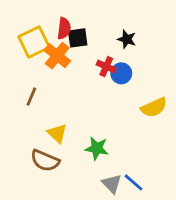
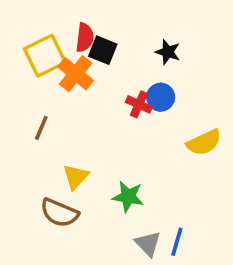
black square: (78, 38) -> (103, 50), turned 30
red cross: (106, 67) -> (139, 104), moved
yellow triangle: (57, 133) -> (76, 177), turned 30
blue line: (134, 182) -> (177, 242), turned 65

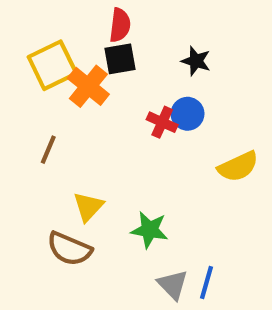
red semicircle: (85, 38) -> (120, 25), moved
black square: (103, 50) -> (120, 59), turned -32

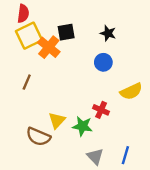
red semicircle: (120, 25) -> (23, 13), moved
red cross: (162, 122) -> (101, 110), moved
yellow triangle: (88, 207) -> (57, 120), moved
blue line: (206, 283) -> (125, 155), moved

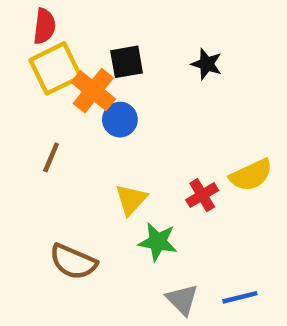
blue circle: (103, 62) -> (120, 120), moved
red cross: (101, 110) -> (202, 195), moved, turned 35
yellow triangle: (57, 120) -> (131, 200), moved
blue line: (125, 155) -> (240, 297), turned 60

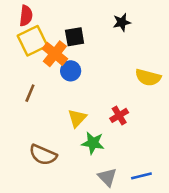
black star: (207, 64) -> (122, 22), moved, turned -30
yellow semicircle: (251, 175) -> (148, 77), moved, turned 40

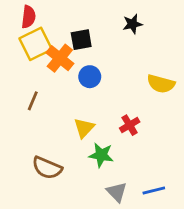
blue circle: (71, 71) -> (90, 77), moved

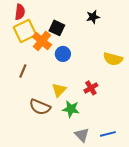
black square: (81, 40) -> (57, 28), turned 35
brown semicircle: (47, 168) -> (40, 107), moved

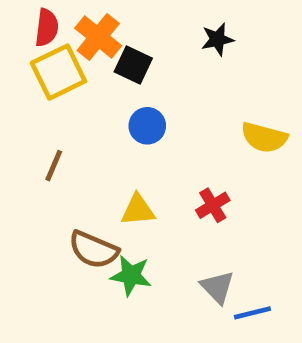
orange cross: (42, 41) -> (98, 37), moved
yellow triangle: (59, 90) -> (138, 210), turned 42
green star: (71, 109) -> (131, 275), moved
gray triangle: (82, 135) -> (217, 287), moved

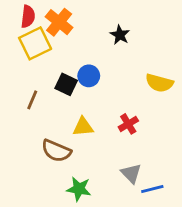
black star: (217, 39) -> (120, 35), moved, turned -30
black square: (133, 65) -> (66, 84), moved
green star: (131, 275) -> (79, 189), moved

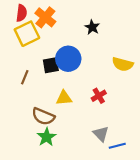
blue circle: (89, 76) -> (68, 59), size x1.5
black square: (66, 84) -> (51, 65), turned -35
green star: (79, 189) -> (46, 137), moved, turned 30

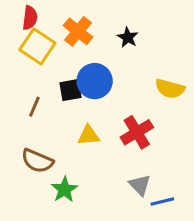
orange cross: (45, 17) -> (78, 31), moved
yellow square: (27, 34) -> (37, 46), turned -30
red cross: (99, 96) -> (137, 132), size x1.5
brown semicircle: (43, 116) -> (37, 161), moved

